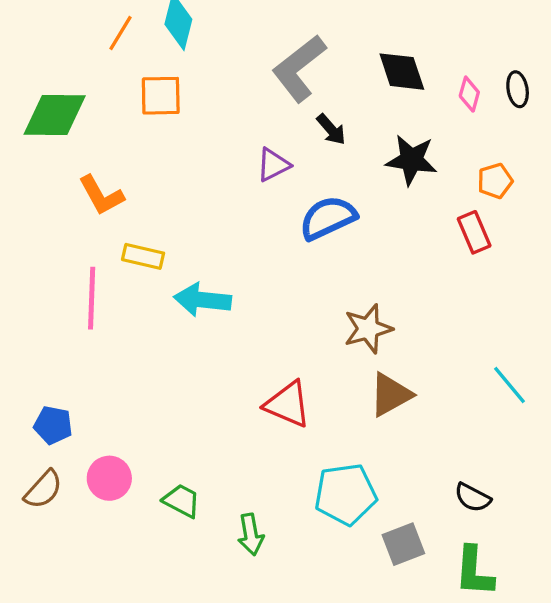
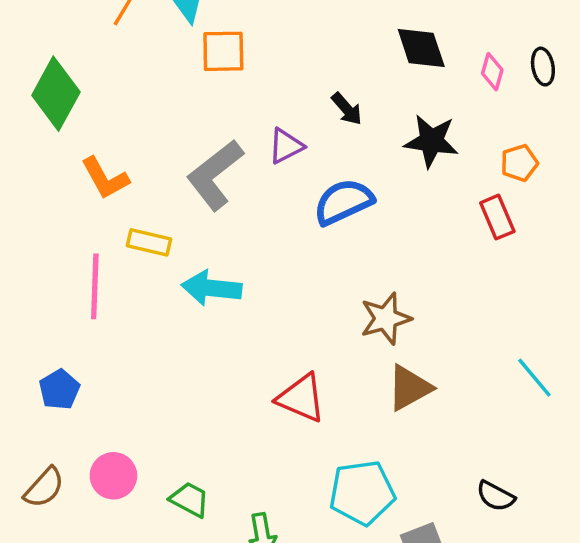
gray L-shape: (299, 68) -> (215, 175), moved
orange square: (161, 96) -> (223, 51), moved
green diamond: (55, 115) -> (56, 94), turned -62
blue pentagon: (53, 425) -> (59, 390), moved, turned 30

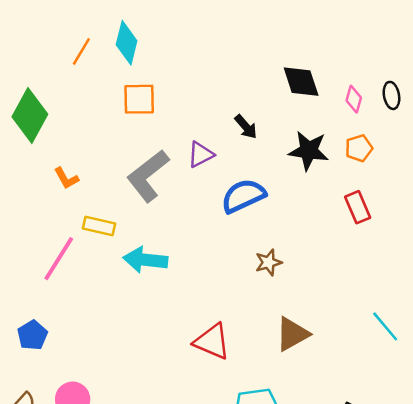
orange square: (223, 51) -> (139, 99), moved
orange pentagon: (519, 163) -> (359, 148), moved
orange L-shape: (105, 178) -> (66, 178), size x0.7
pink line: (95, 286) -> (59, 259), turned 30
brown star: (386, 319) -> (268, 262), moved, size x0.7

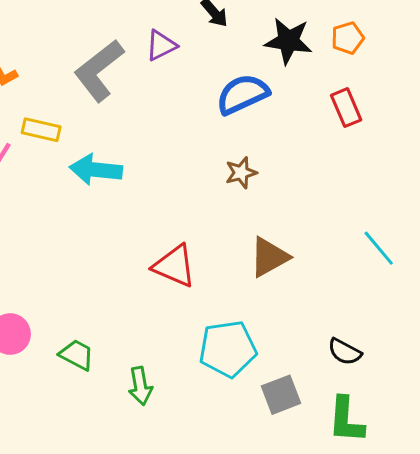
blue semicircle: (243, 196) -> (242, 94), moved

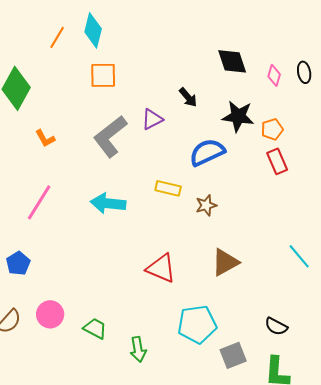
orange pentagon: (348, 38) -> (272, 129), moved
yellow rectangle: (41, 130) -> (168, 188), moved

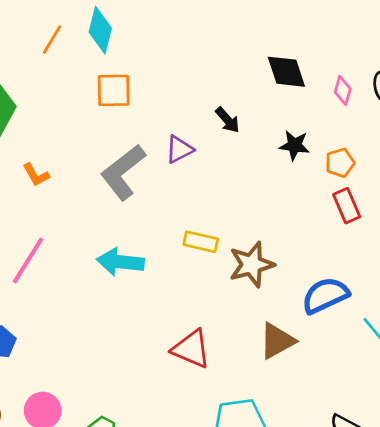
black star: (238, 116) -> (294, 145), size x0.7
blue semicircle: (207, 152) -> (325, 295), moved
brown star: (206, 205) -> (252, 265), size x1.6

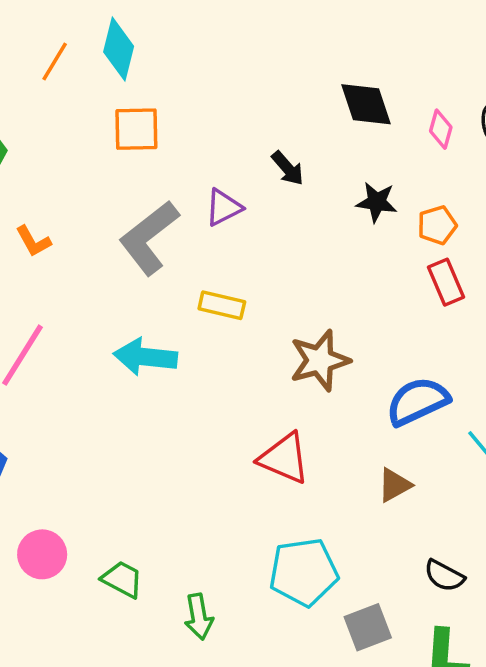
yellow rectangle: (201, 242) -> (222, 305), moved
brown triangle: (277, 341) -> (394, 485), moved, size x0.7
red triangle: (191, 349) -> (284, 458), moved

